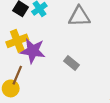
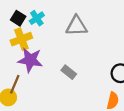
yellow cross: (17, 41) -> (21, 39), moved

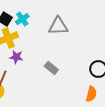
purple star: (30, 60) -> (16, 57), size x0.6

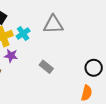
cyan cross: (22, 19) -> (23, 33), moved

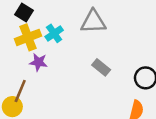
gray rectangle: (46, 67) -> (101, 67), moved

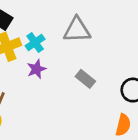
purple star: (38, 62) -> (36, 69), moved, turned -30

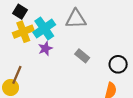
cyan cross: (35, 43) -> (44, 28), size x1.5

